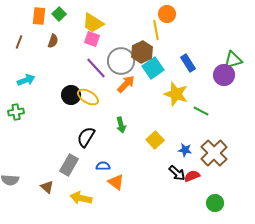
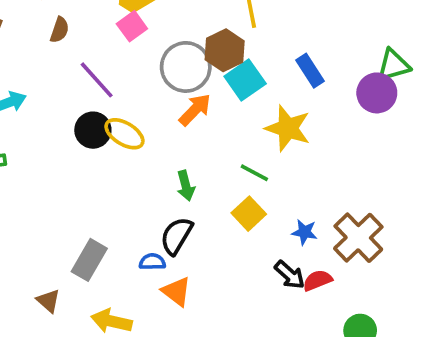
pink square: (92, 39) -> (132, 26), turned 35
purple line: (96, 68) -> (97, 80), moved
green line: (201, 111) -> (254, 173), moved
black semicircle: (86, 137) -> (176, 236), moved

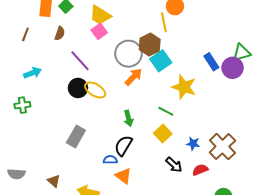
blue rectangle: (310, 71) -> (211, 62), moved
gray rectangle: (89, 260) -> (76, 136), moved
black arrow: (290, 275) -> (174, 165), moved

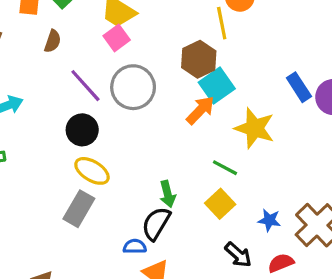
gray circle: (128, 54) -> (133, 87), moved
orange arrow: (134, 77) -> (200, 110), moved
yellow ellipse: (95, 90) -> (92, 171), moved
green arrow: (128, 118) -> (168, 194), moved

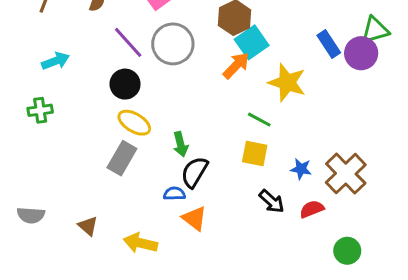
green arrow: (168, 194) -> (181, 144), moved
yellow square: (220, 204) -> (255, 154), turned -36

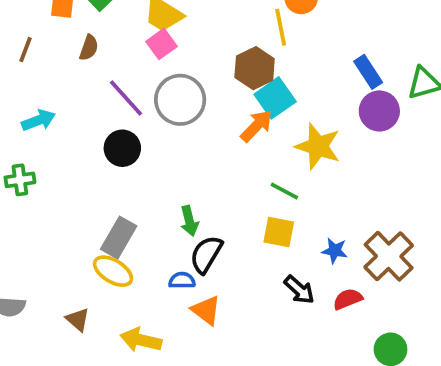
blue rectangle: (329, 44) -> (368, 72), moved
purple circle: (361, 53) -> (379, 111), moved
yellow ellipse: (134, 123) -> (113, 271), moved

